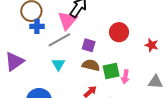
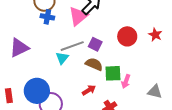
gray line: (59, 40) -> (72, 46), moved
red star: (151, 45) -> (155, 35), moved

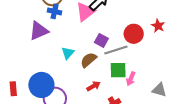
red star: (155, 35) -> (158, 26), moved
gray line: (72, 46) -> (116, 50), moved
purple triangle: (19, 48) -> (39, 31), moved
brown semicircle: (94, 64) -> (89, 60), moved, turned -66

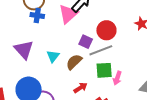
purple triangle: (39, 31) -> (24, 50), moved, turned -45
red circle: (134, 34) -> (106, 30), moved

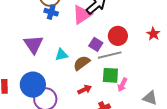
cyan triangle: (53, 56) -> (61, 55), turned 32

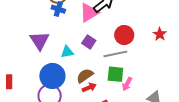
purple square: (96, 44) -> (89, 42), moved
brown semicircle: (82, 63) -> (85, 76), moved
blue circle: (33, 85) -> (52, 76), moved

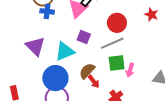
cyan triangle: (67, 52) -> (65, 51), size x1.5
red arrow: (89, 87) -> (94, 82), turned 88

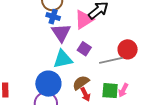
red circle: (117, 23) -> (128, 49), moved
purple triangle: (35, 46) -> (61, 33), moved
green square: (117, 63) -> (110, 91), moved

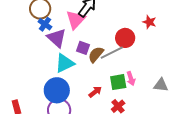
blue cross: (53, 17) -> (45, 24), turned 32
brown semicircle: (81, 83) -> (96, 54), moved
pink arrow: (123, 90) -> (131, 79), turned -32
red arrow: (85, 94) -> (95, 92), turned -88

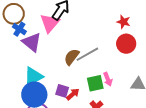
red circle: (125, 38) -> (126, 44), moved
purple square: (83, 48) -> (62, 91), moved
cyan triangle: (65, 63) -> (33, 76), moved

